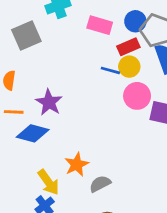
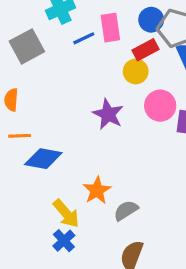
pink rectangle: (100, 25) -> (110, 28), turned 70
yellow circle: (129, 67) -> (136, 71), moved
blue line: (110, 70) -> (84, 38), moved, turned -36
purple star: (49, 102) -> (108, 114), moved

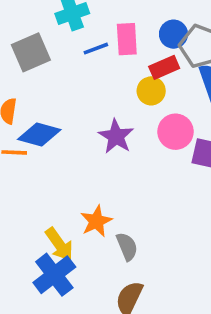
blue diamond: (43, 159) -> (39, 135), moved
gray semicircle: (126, 210) -> (127, 247), turned 95
blue cross: (64, 241) -> (54, 275), size x1.6

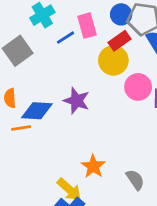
yellow circle: (151, 91) -> (113, 60), size x1.4
purple star: (116, 136) -> (76, 101), moved
gray semicircle: (127, 247) -> (135, 180), moved

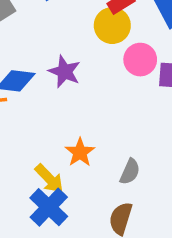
gray semicircle: (135, 180) -> (130, 172), turned 55

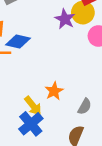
purple star: (65, 72) -> (65, 19), moved

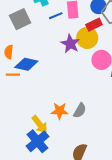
orange star: (54, 91) -> (60, 111), turned 30
gray semicircle: (85, 107) -> (80, 111), moved

